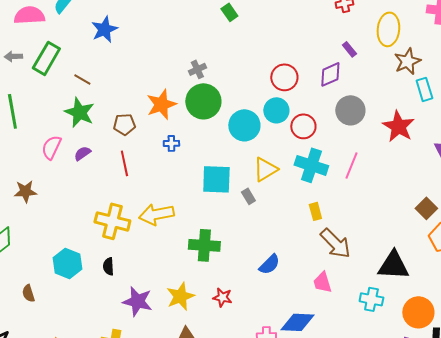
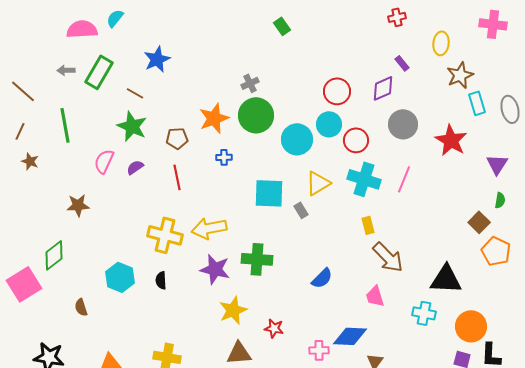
blue star: (104, 29) -> (157, 59), moved
yellow ellipse: (388, 29) -> (441, 43), size x0.7
red star: (222, 297) -> (274, 328), moved
purple star: (137, 301) -> (215, 269), moved

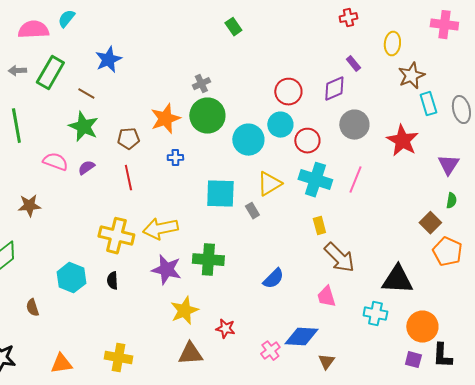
pink semicircle: (104, 161) -> (55, 162), turned 85
pink cross: (319, 350) -> (270, 351), turned -36

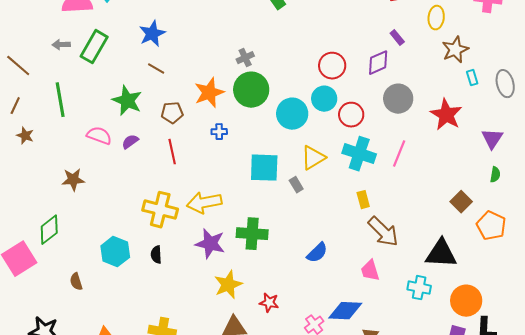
brown line: (86, 94) -> (156, 69), moved
cyan rectangle: (428, 104) -> (472, 78), size x0.7
brown square: (430, 223) -> (461, 202), moved

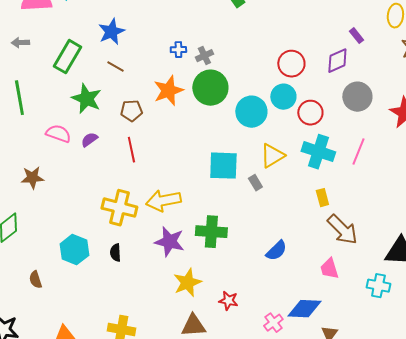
green rectangle: (94, 47) -> (67, 57), moved
blue cross: (219, 132) -> (178, 50), moved

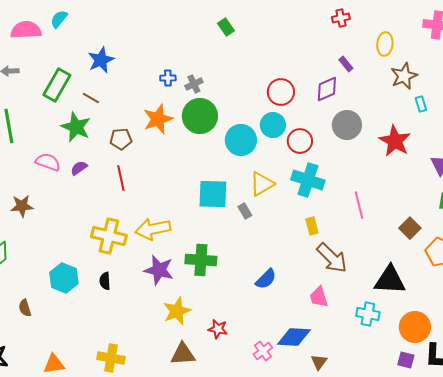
brown line: (115, 67) -> (91, 98), moved
pink line: (358, 152) -> (359, 205), moved, turned -36

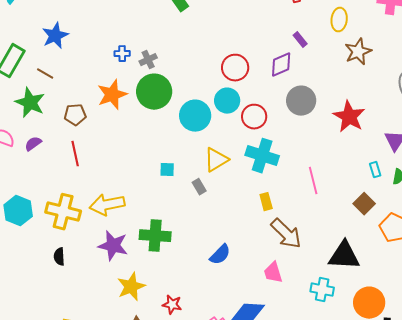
cyan rectangle: (421, 104) -> (375, 170), moved
cyan square: (213, 194) -> (167, 170), size x0.5
cyan hexagon: (64, 278) -> (18, 211), moved

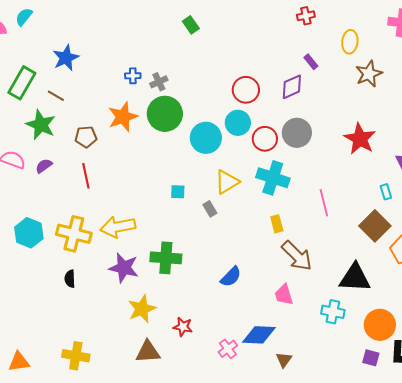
gray circle: (301, 101) -> (297, 133), moved
brown square: (364, 204) -> (375, 226), size x1.4

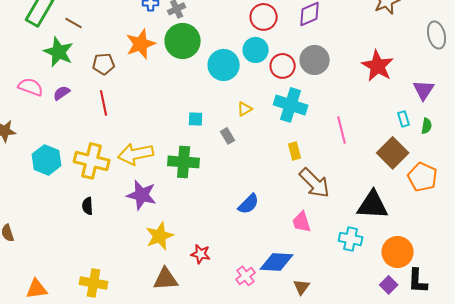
yellow triangle: (227, 182) -> (245, 109), size x0.6
green cross: (166, 258) -> (184, 162), moved
purple square: (371, 358) -> (389, 285), turned 30

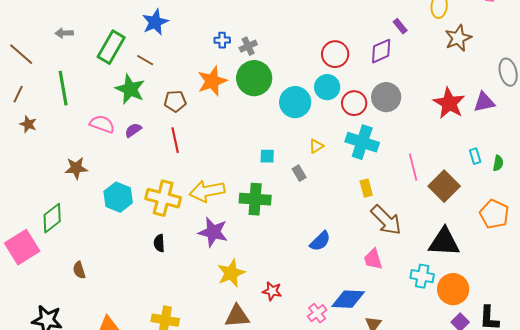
purple triangle: (424, 90) -> (484, 102), moved, turned 45
brown square: (393, 153) -> (444, 186), moved
orange circle: (398, 252) -> (453, 289), moved

